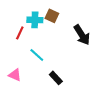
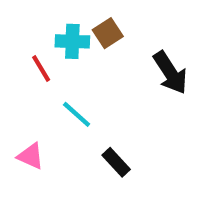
brown square: (52, 16) -> (108, 33), turned 32
red line: (20, 33) -> (41, 69), turned -56

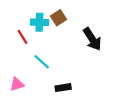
pink triangle: (31, 156) -> (17, 84), turned -42
black rectangle: (116, 162) -> (63, 88), turned -56

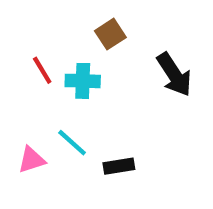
cyan cross: (39, 22) -> (83, 81), moved
cyan line: (42, 62) -> (72, 143), moved

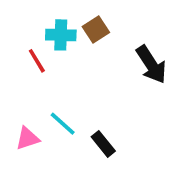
cyan cross: (83, 81) -> (61, 35), moved
black rectangle: (119, 166) -> (103, 144), turned 60

